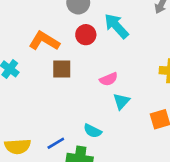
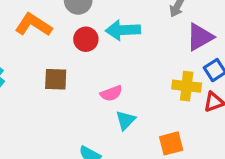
cyan arrow: (116, 26) -> (123, 30), turned -52
orange L-shape: (44, 41) -> (33, 25), moved

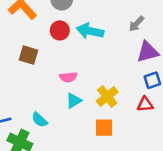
yellow cross: (187, 86) -> (107, 97), moved, turned 30

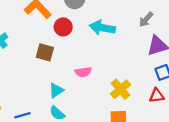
red circle: (60, 30) -> (63, 27), moved
cyan triangle: (74, 101) -> (56, 90), moved

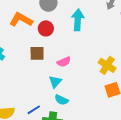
cyan arrow: (102, 28) -> (78, 20), turned 100
pink semicircle: (83, 72) -> (64, 62), moved

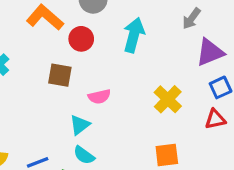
yellow cross: (107, 65) -> (168, 99), moved

